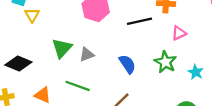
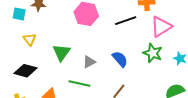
yellow triangle: (32, 15) -> (30, 39), moved
pink triangle: (179, 33) -> (161, 27), size x1.6
gray triangle: (87, 54) -> (89, 62), moved

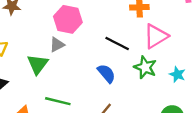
black line: (126, 21) -> (117, 44), moved, turned 45
gray triangle: (89, 62) -> (57, 45), moved

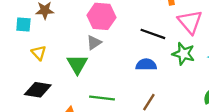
pink triangle: (156, 36) -> (190, 22), turned -32
blue semicircle: (106, 73) -> (146, 65), turned -42

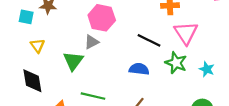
black diamond: (38, 90) -> (32, 81), turned 65

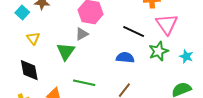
cyan square: (26, 17) -> (22, 13), turned 32
green star: (176, 63) -> (158, 51), turned 30

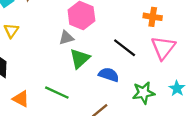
green triangle: (66, 51) -> (80, 58), moved
green star: (158, 51) -> (144, 93), moved

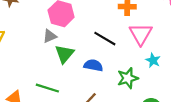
cyan star: (177, 88) -> (153, 60), moved

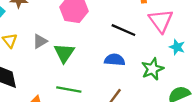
gray triangle: (50, 36) -> (40, 41), moved
green triangle: (64, 54) -> (64, 53), moved

